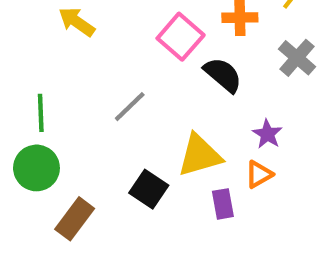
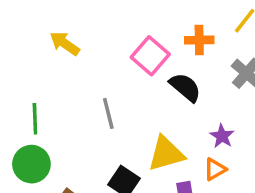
gray line: (130, 107) -> (108, 113), turned -60

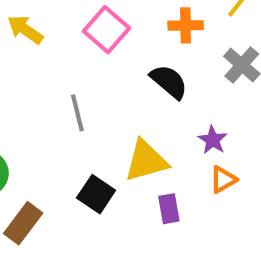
pink square: (150, 56) -> (106, 30), moved
orange triangle: (215, 169) -> (223, 180), moved

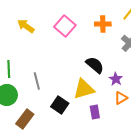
black semicircle: (169, 82) -> (95, 65), moved
gray line: (77, 113) -> (37, 81), moved

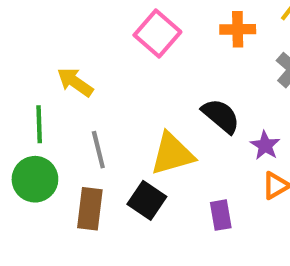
yellow arrow: (26, 26) -> (75, 82), moved
yellow triangle: (84, 89) -> (172, 154), moved
brown rectangle: (25, 119) -> (90, 209), moved, turned -30

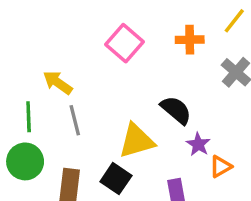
purple star: (265, 145) -> (198, 144), moved
gray line: (98, 150) -> (75, 120), moved

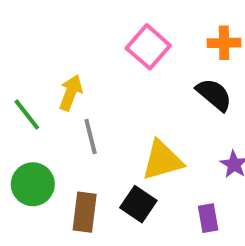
yellow arrow: (58, 83) -> (71, 93), turned 76
black semicircle: (176, 110) -> (214, 95), moved
green line: (29, 117) -> (27, 115), moved, turned -36

